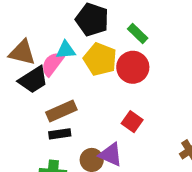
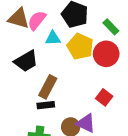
brown triangle: (22, 53) -> (19, 18), moved
pink semicircle: (52, 64) -> (37, 20), moved
brown rectangle: (61, 111) -> (48, 87), turned -40

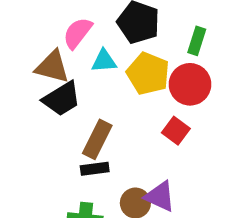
brown triangle: (19, 18) -> (52, 67), moved
green rectangle: (111, 27) -> (197, 41), turned 63
red square: (104, 97) -> (176, 131), moved

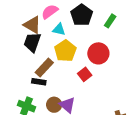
green rectangle: (197, 41) -> (110, 21), moved
yellow pentagon: (148, 74) -> (65, 51), moved
black trapezoid: (62, 99) -> (32, 42), turned 125

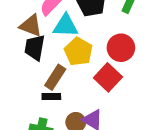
cyan triangle: (59, 29) -> (66, 26), size x1.5
red square: (85, 74) -> (108, 77), size x1.5

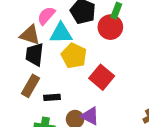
red circle: (121, 48) -> (110, 27), moved
brown rectangle: (55, 77) -> (30, 86), moved

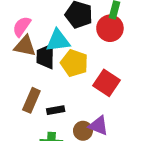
pink semicircle: (46, 16) -> (22, 27), moved
black trapezoid: (35, 54) -> (46, 57), moved

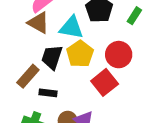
red circle: (110, 28) -> (119, 55), moved
black trapezoid: (46, 57) -> (52, 57), moved

